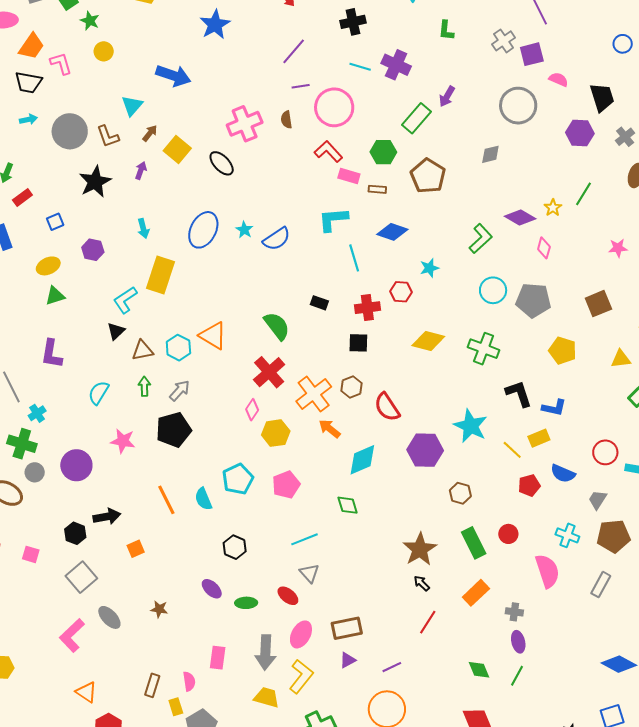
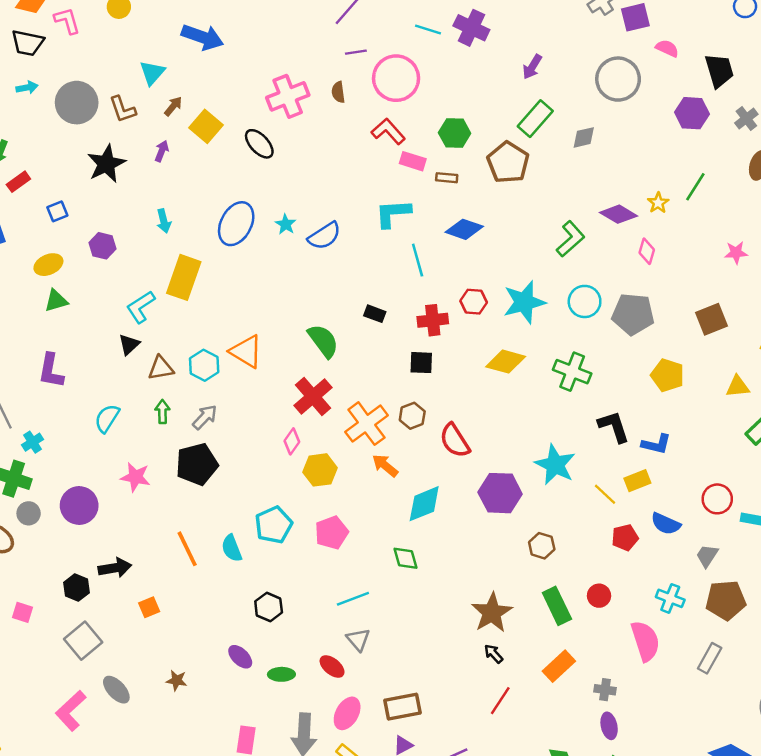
green rectangle: (416, 118) -> (535, 119), moved
cyan star: (429, 268) -> (524, 302), moved, size x1.8

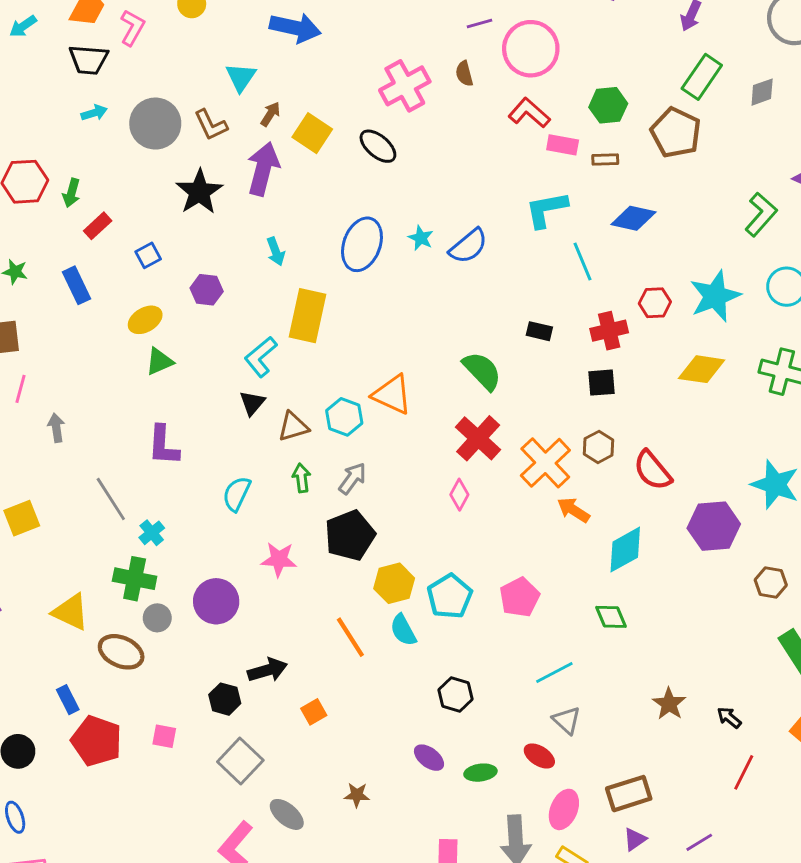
pink L-shape: (67, 21) -> (132, 28), turned 52
purple arrow: (162, 151) -> (263, 169), size x2.0
yellow hexagon: (320, 470) -> (394, 583), moved
brown star: (492, 613) -> (669, 704), moved, size x0.7

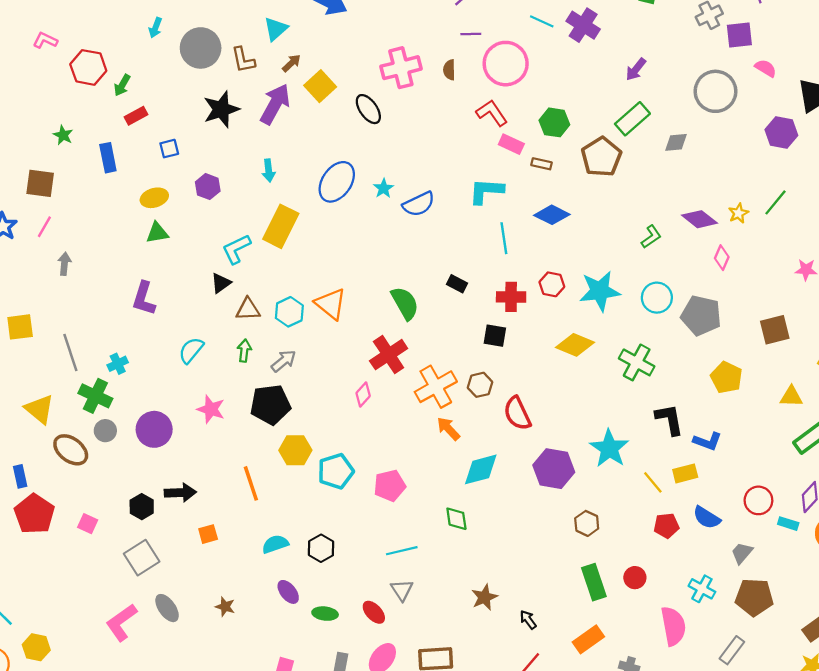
cyan arrow: (94, 113) -> (155, 28), turned 114
green L-shape: (761, 214) -> (651, 237), size x0.7
gray line: (111, 499) -> (70, 352), moved
cyan semicircle: (403, 630) -> (275, 544), moved, turned 85

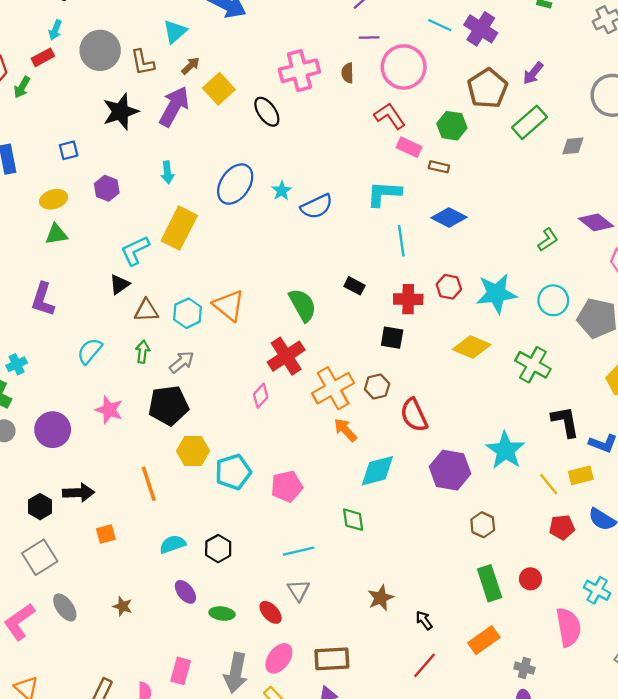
red rectangle: (136, 116) -> (43, 57), moved
brown pentagon: (601, 157) -> (487, 88), moved

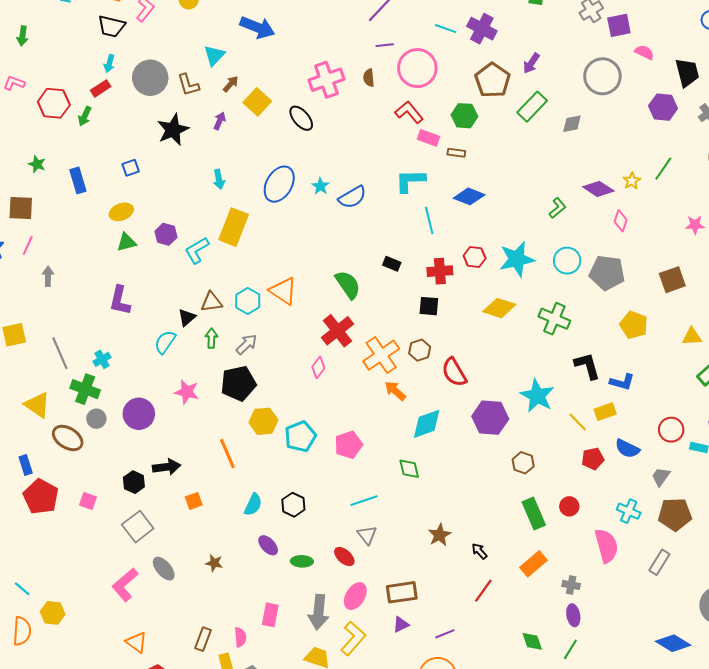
purple arrow: (174, 106) -> (220, 121), size x0.5
purple hexagon: (107, 188) -> (166, 234), moved
black triangle: (119, 284) -> (187, 317), moved
cyan semicircle: (173, 544) -> (253, 505), turned 140

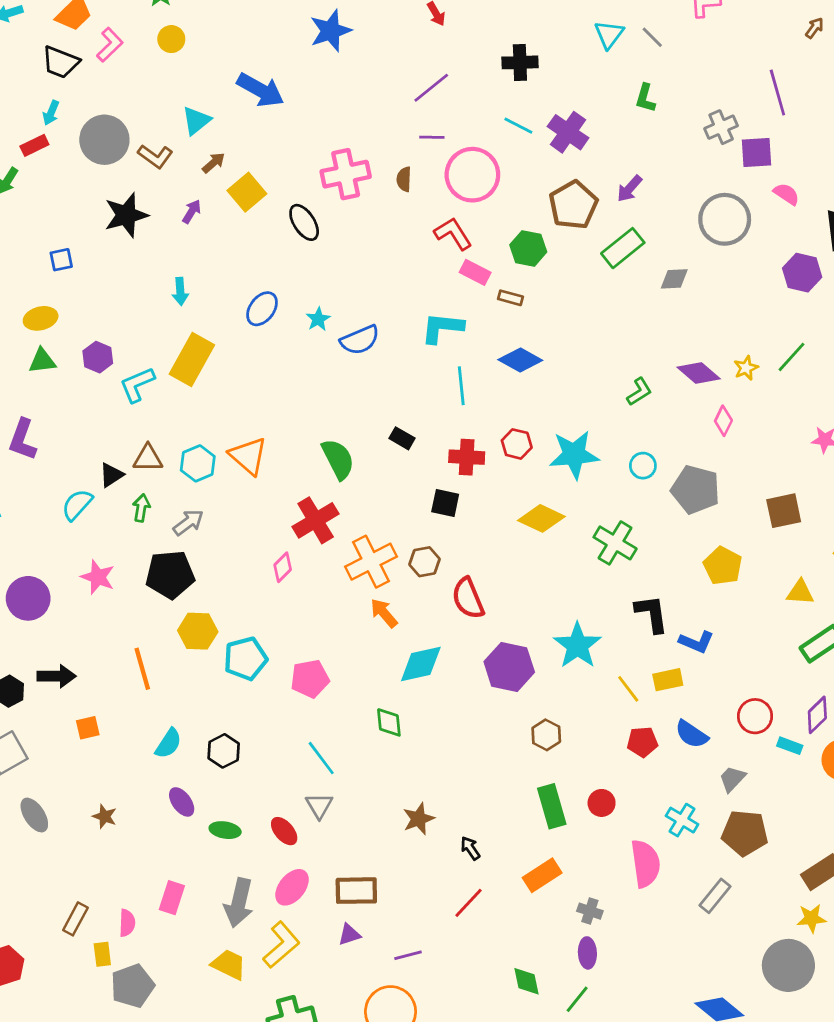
brown L-shape: (188, 85) -> (155, 156), turned -45
blue ellipse: (279, 184) -> (262, 309), size x0.7
cyan circle: (567, 261) -> (643, 466), size x0.7
cyan line: (364, 501) -> (321, 758), turned 64

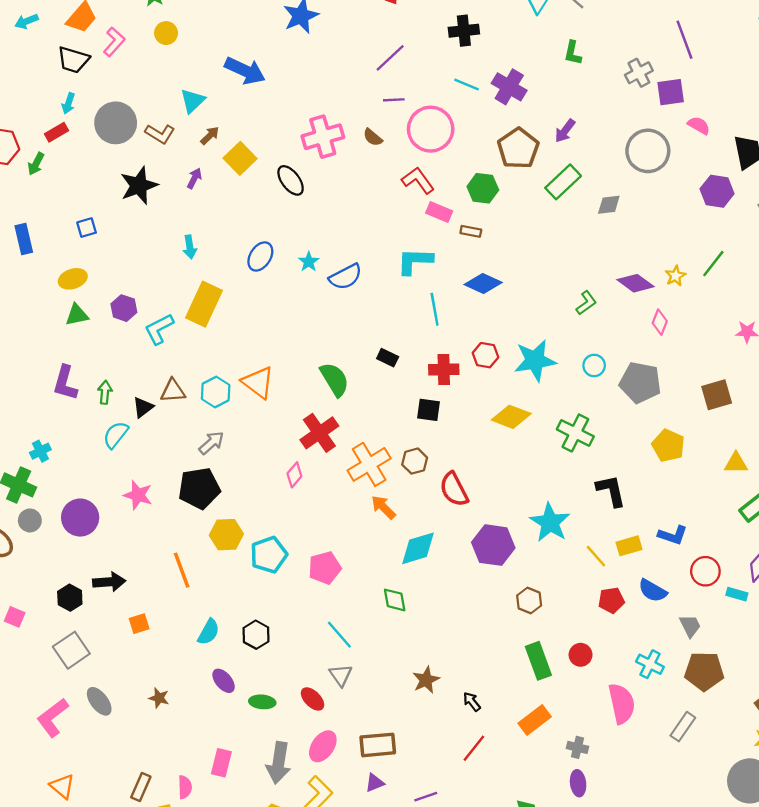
brown semicircle: (404, 179) -> (373, 137), turned -48
green arrow: (141, 508) -> (105, 392), moved
blue L-shape: (696, 642) -> (673, 535), moved
gray trapezoid: (732, 779) -> (690, 626), turned 115

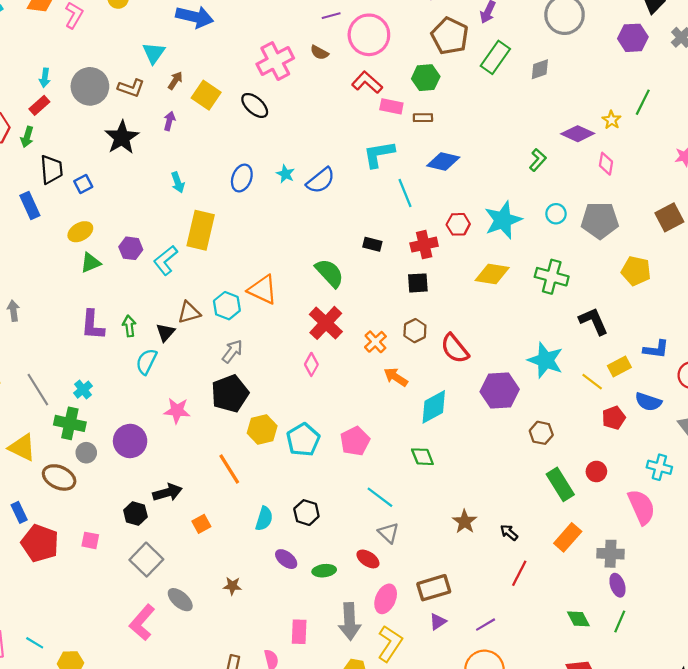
black trapezoid: (73, 60) -> (51, 170), moved, turned -100
orange cross: (369, 464) -> (375, 342), size x0.6
gray cross: (578, 747) -> (611, 554), size x1.4

